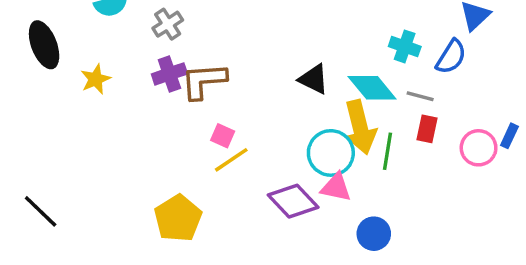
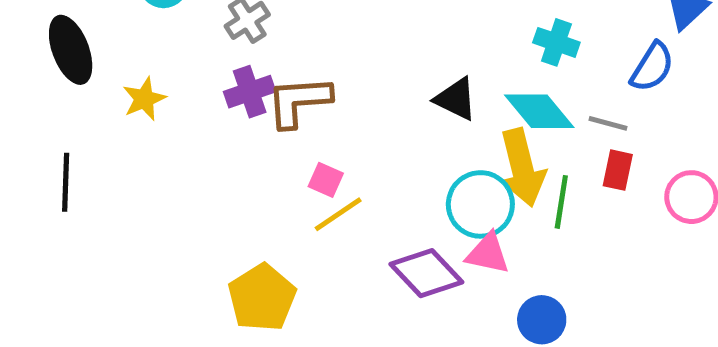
cyan cross: (405, 46) -> (556, 42), moved
black line: (41, 211) -> (66, 182), moved, turned 48

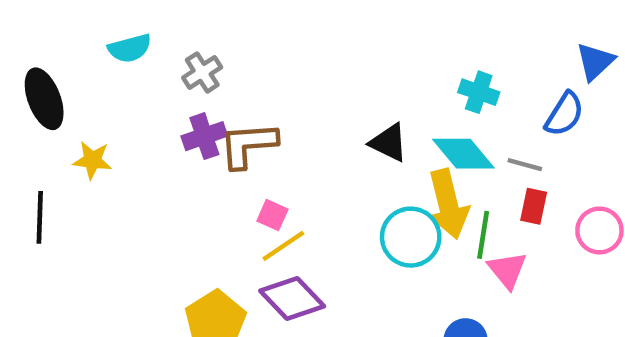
yellow star: (144, 99) -> (92, 160), moved, turned 30
pink triangle: (488, 253) -> (507, 270), moved, turned 39
purple diamond: (426, 273) -> (292, 299), moved

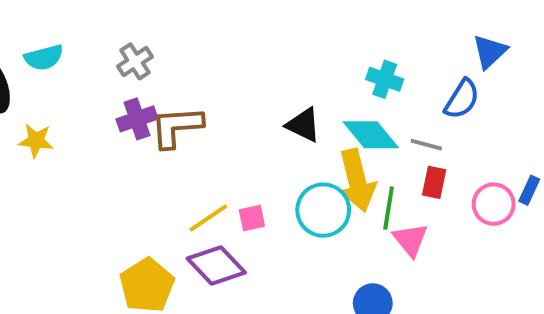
cyan semicircle: (130, 48) -> (44, 58), moved
pink square: (272, 215) -> (252, 218), moved, turned -36

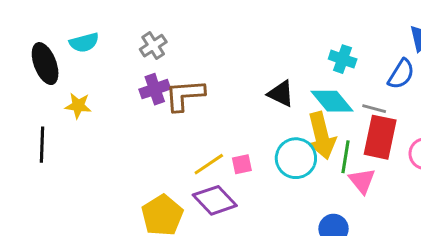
red rectangle: (434, 182) -> (380, 137), size x1.8

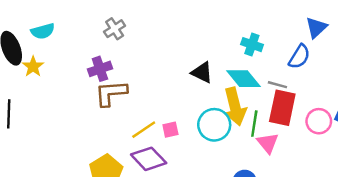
gray cross: (153, 46) -> (115, 29), moved
brown L-shape: (185, 95) -> (111, 93), moved
yellow star: (78, 106) -> (33, 66), moved, turned 30

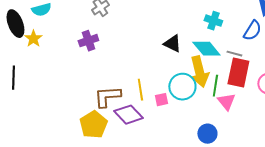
brown L-shape: (111, 93) -> (107, 97), moved
yellow line: (144, 130) -> (140, 90), moved, turned -65
pink square: (170, 130) -> (161, 100), moved

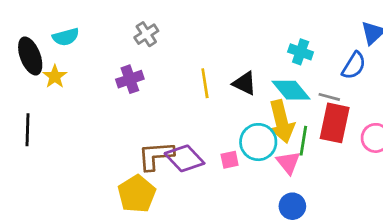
yellow line: (140, 90) -> (205, 83), moved
pink triangle: (226, 102) -> (288, 162), moved
purple diamond: (128, 115) -> (185, 158), moved

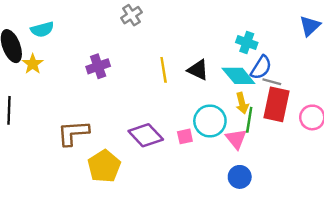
gray cross: (146, 34) -> (131, 15), moved
blue semicircle: (354, 66) -> (261, 67), moved
yellow arrow: (281, 122) -> (242, 103), moved, size x0.6
brown L-shape: (156, 156) -> (73, 133), moved

